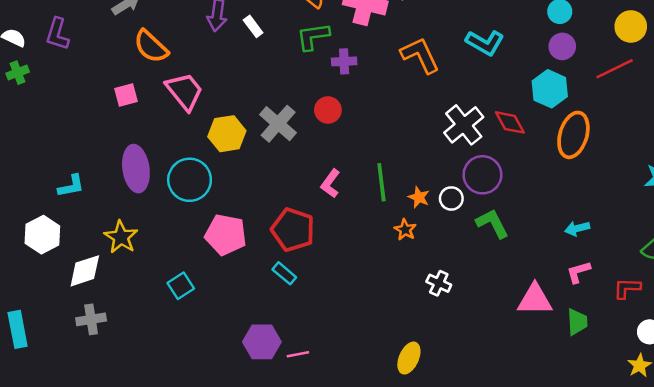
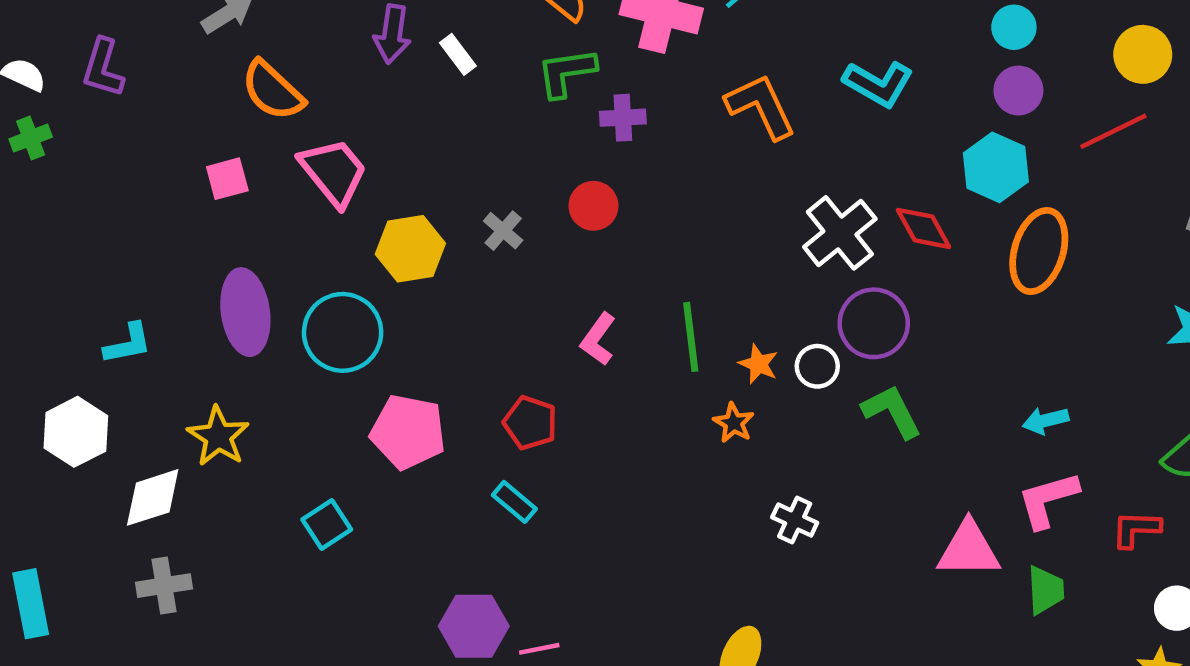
gray cross: (278, 124) -> (503, 231), size x0.6
red pentagon: (293, 230) -> (530, 423), size x0.7
pink L-shape: (578, 272) -> (1048, 500), size x1.4

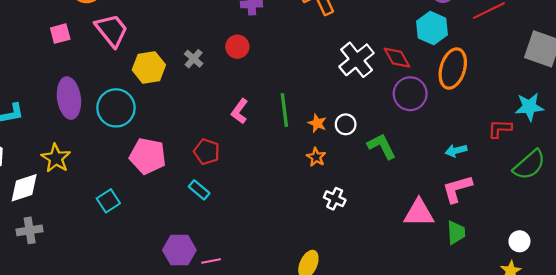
purple circle: (874, 323) -> (410, 94), moved
orange star: (734, 423) -> (316, 157), moved
red L-shape: (1136, 529) -> (500, 129), moved

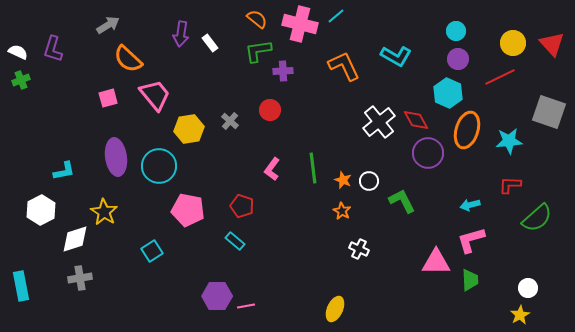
cyan star: (529, 107) -> (509, 141), moved

